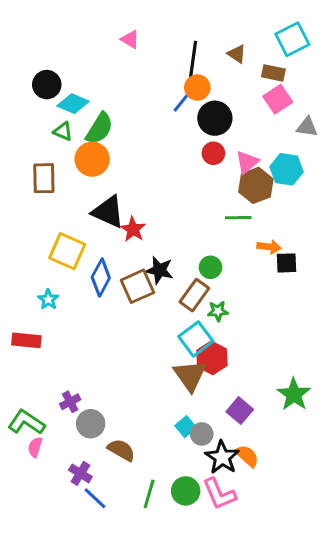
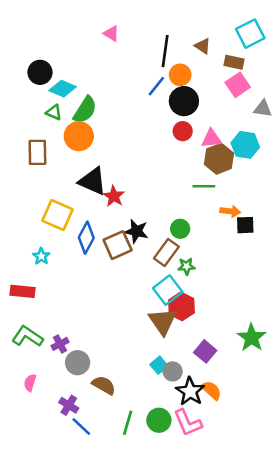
orange circle: (197, 88) -> (180, 75), moved
pink triangle: (247, 162) -> (211, 139), turned 35
green L-shape: (26, 422) -> (27, 336), moved

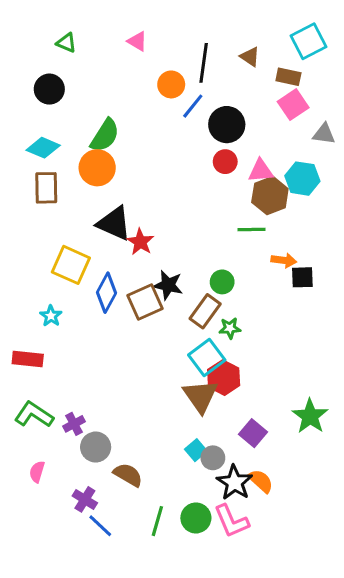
orange circle: (180, 75) -> (171, 84), moved
cyan diamond: (63, 89) -> (43, 148), moved
green triangle: (54, 112) -> (66, 43), moved

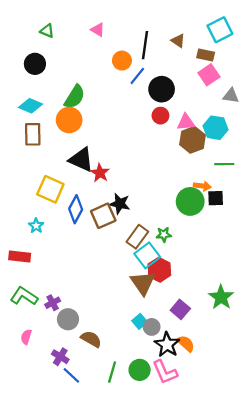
green line: (251, 229) -> (224, 164), moved
green circle: (222, 282) -> (190, 201), moved, size x1.6
brown rectangle: (205, 311) -> (137, 237), moved

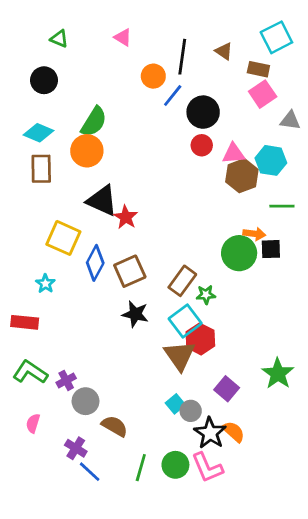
black star: (120, 204) -> (135, 314), moved
brown rectangle: (137, 237) -> (182, 281), moved

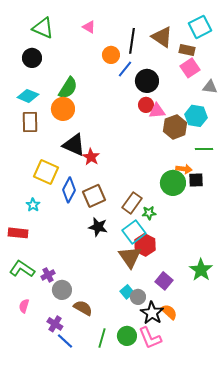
green triangle: (59, 39) -> (43, 28), size x1.6
brown triangle: (224, 51) -> (162, 37), size x1.6
pink triangle: (234, 154) -> (157, 111), moved

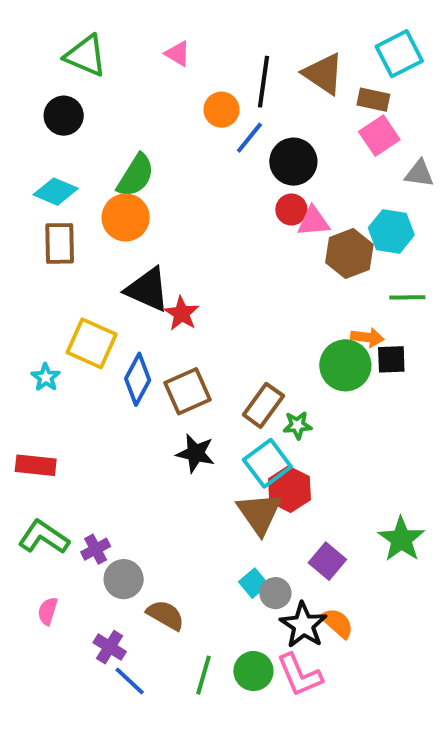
cyan star: (33, 205) -> (46, 377), moved

